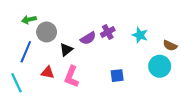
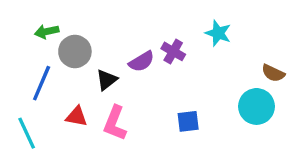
purple cross: (108, 32) -> (173, 51), turned -32
cyan star: (140, 35) -> (218, 33), moved

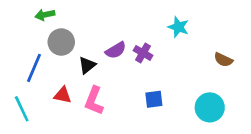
green arrow: (47, 31) -> (45, 15), moved
purple cross: (173, 51) -> (143, 53), moved
cyan circle: (257, 106) -> (210, 107), moved

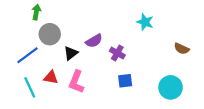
green arrow: (45, 15) -> (36, 12), turned 112
purple cross: (143, 53) -> (117, 53), moved
blue line: (34, 68) -> (28, 55), turned 30
cyan line: (22, 109) -> (30, 87), moved

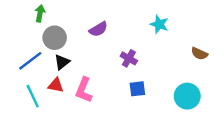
purple semicircle: (94, 41) -> (98, 29), moved
black triangle: (71, 53) -> (62, 62), moved

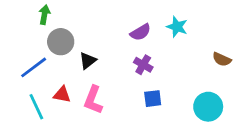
purple semicircle: (98, 29) -> (141, 32), moved
black triangle: (62, 62) -> (88, 61), moved

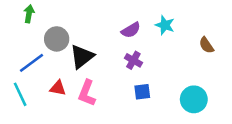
green arrow: (44, 15) -> (29, 14), moved
brown semicircle: (222, 59) -> (206, 45), moved, turned 30
black triangle: (88, 61) -> (82, 57), size x1.5
cyan line: (36, 107) -> (20, 94), moved

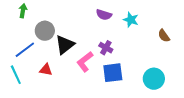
purple semicircle: (131, 30) -> (104, 15), moved, turned 49
blue square: (142, 92) -> (113, 73), size x1.5
pink L-shape: (87, 93) -> (85, 62), moved, turned 30

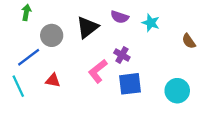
black triangle: (65, 45) -> (87, 27), moved

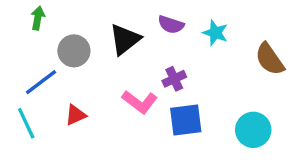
brown semicircle: (189, 41) -> (270, 59), size x1.5
purple cross: (122, 55) -> (174, 79), turned 35
pink L-shape: (98, 71) -> (140, 102), turned -105
red triangle: (53, 80) -> (76, 115), turned -35

